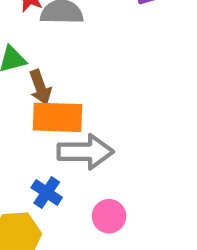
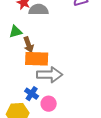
pink circle: (109, 216) -> (49, 104), moved

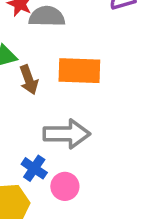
orange rectangle: (37, 59) -> (79, 71), moved

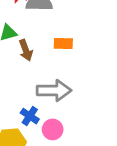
orange rectangle: (79, 71) -> (63, 43), size x0.6

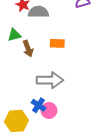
blue cross: (30, 116) -> (38, 105), moved

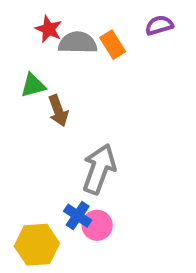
orange rectangle: (57, 43) -> (113, 45), moved, turned 56
gray arrow: (50, 80) -> (99, 169), turned -70

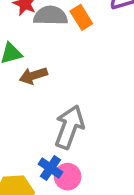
brown arrow: (58, 111) -> (33, 76), turned 92

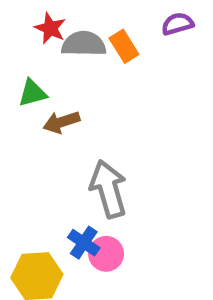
gray arrow: (69, 127) -> (108, 189), turned -36

